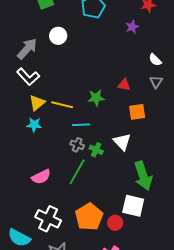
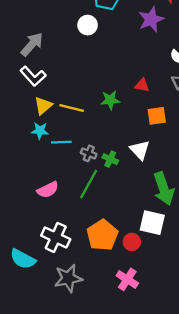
purple star: (132, 27) -> (151, 19), size x1.6
white circle: (58, 36) -> (88, 25), moved
cyan line: (81, 125) -> (61, 142), moved

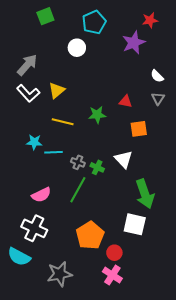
yellow triangle: (43, 106) -> (57, 90), moved
white cross: (56, 237) -> (34, 228), moved
red circle: (132, 242) -> (114, 253), moved

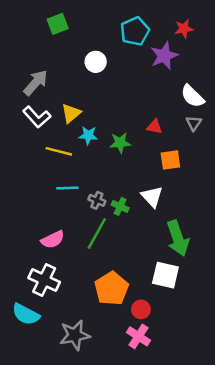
cyan pentagon: (94, 22) -> (135, 31), moved
white semicircle: (157, 76) -> (192, 96), size x1.5
yellow line: (63, 122) -> (59, 151), moved
cyan star: (34, 142) -> (88, 135), moved

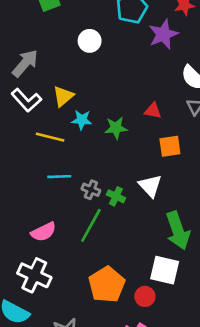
red circle: (141, 309) -> (145, 296), moved

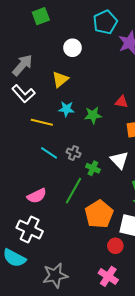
yellow triangle: (63, 96) -> (60, 79), moved
cyan line: (59, 177) -> (49, 153), turned 36
gray cross: (91, 190) -> (74, 153), moved
orange pentagon: (107, 285) -> (99, 214), moved

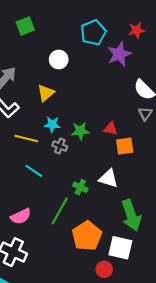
red triangle: (121, 102) -> (111, 129), moved
gray cross: (74, 153) -> (60, 146), moved
white triangle: (119, 160) -> (108, 178), turned -30

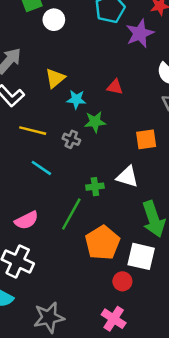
white circle: (59, 59) -> (54, 20), moved
cyan star: (52, 124) -> (76, 99), moved
red triangle: (111, 129) -> (115, 87), moved
green cross: (80, 187) -> (95, 187), turned -32

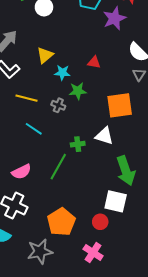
orange square: (146, 139) -> (120, 105), size x1.5
orange pentagon: (102, 243) -> (61, 222), moved

